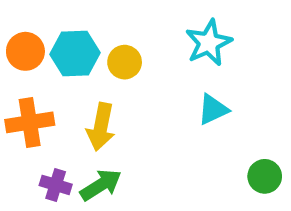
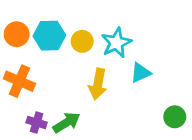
cyan star: (209, 43) -> (116, 43), moved
orange cross: (30, 122) -> (19, 81), turned 32
yellow arrow: (101, 127) -> (98, 84), moved

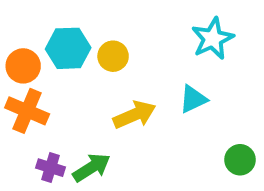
orange circle: (17, 34) -> (23, 66), moved
cyan star: (116, 43) -> (213, 39), moved
yellow arrow: (98, 84) -> (135, 115), turned -124

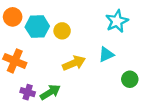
orange circle: (23, 66) -> (13, 17), moved
green circle: (240, 160) -> (130, 79), moved

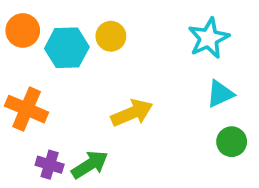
yellow circle: (62, 31) -> (111, 36), moved
cyan triangle: (106, 55) -> (220, 94), moved

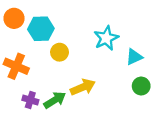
yellow circle: (111, 36) -> (60, 52), moved
cyan star: (209, 38) -> (106, 38), moved
yellow arrow: (132, 113) -> (83, 87), moved

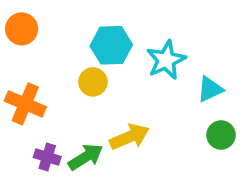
cyan hexagon: (41, 29) -> (111, 45), moved

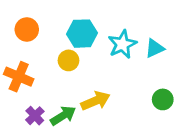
orange circle: (22, 29) -> (27, 29), moved
cyan triangle: (210, 89) -> (155, 48), moved
purple cross: (47, 157) -> (35, 116), turned 30

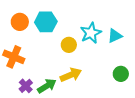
cyan hexagon: (82, 34) -> (46, 22), moved
yellow circle: (69, 60) -> (69, 45), moved

